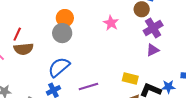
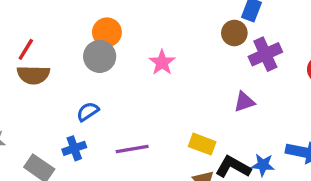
pink star: (111, 23) -> (162, 62), moved
purple cross: (153, 28) -> (265, 54), moved
blue semicircle: (59, 67) -> (88, 112), size x0.6

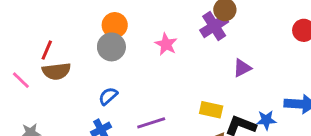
purple cross: (265, 54) -> (214, 26), moved

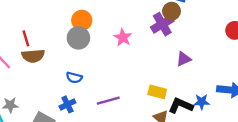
red line: (47, 50) -> (26, 38), turned -42
blue semicircle: (108, 96) -> (74, 78), turned -126

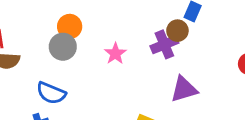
purple triangle: (184, 59) -> (184, 89), size x1.5
blue semicircle: (74, 78) -> (51, 93), size x1.5

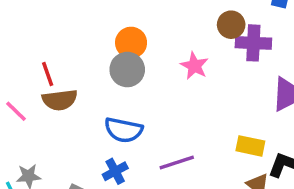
brown circle: (177, 31) -> (231, 25), moved
purple cross: (164, 44) -> (253, 43), turned 36

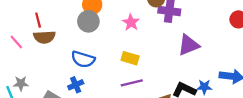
yellow rectangle: (250, 146) -> (130, 58), moved
purple line: (177, 163) -> (132, 83), moved

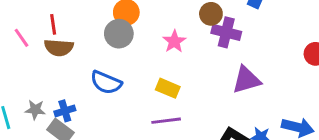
pink line: (16, 42) -> (21, 38), moved
gray star: (21, 83) -> (35, 110), moved
blue cross: (76, 85) -> (65, 111), moved

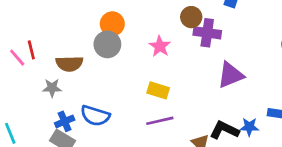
red line: (53, 24) -> (31, 50), moved
brown semicircle: (59, 48) -> (69, 64), moved
blue semicircle: (106, 82) -> (95, 116), moved
gray star: (35, 110) -> (52, 88), moved

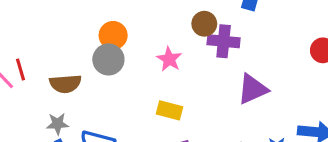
gray star: (52, 88) -> (58, 124), moved

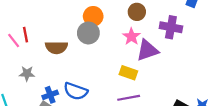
brown circle: (204, 24) -> (137, 12), moved
purple triangle: (253, 89) -> (147, 50), moved
gray star: (58, 124) -> (27, 74), moved

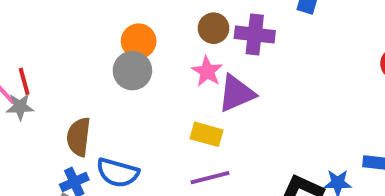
purple cross: (171, 27) -> (255, 35), moved
brown semicircle: (56, 47) -> (79, 137), moved, turned 100
gray star: (27, 74) -> (20, 107), moved

